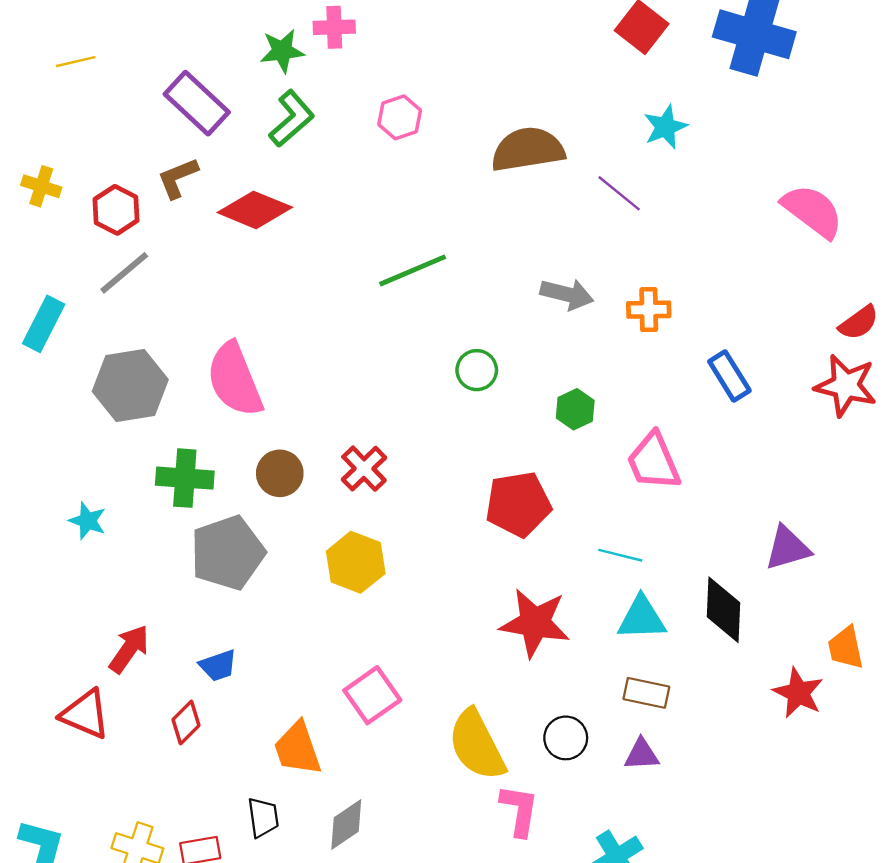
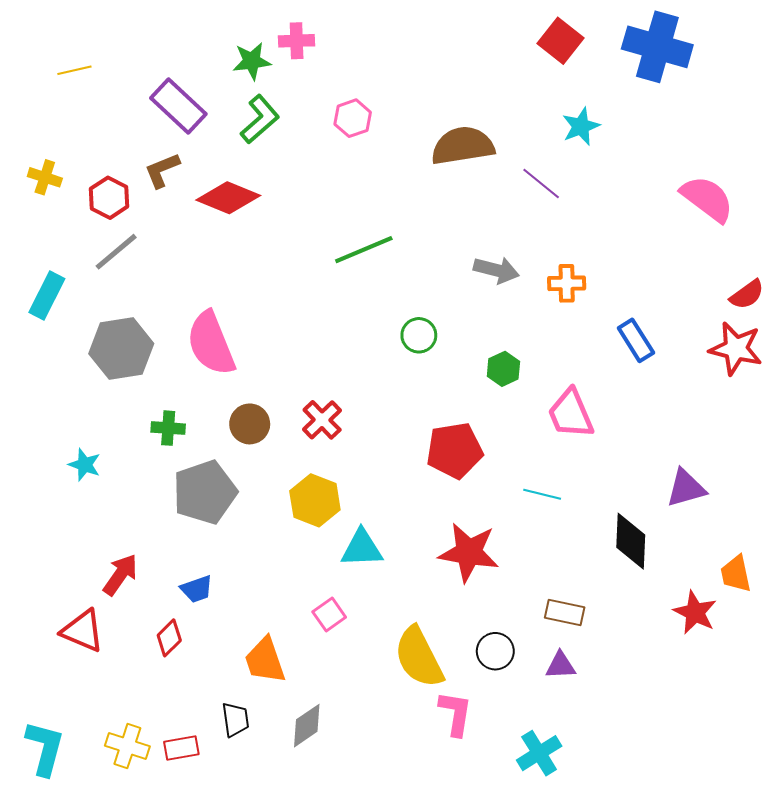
green cross: (185, 478) -> (168, 428), size x0.7
cyan triangle: (642, 618) -> (362, 548), moved
pink square: (372, 695) -> (329, 615), size x0.7

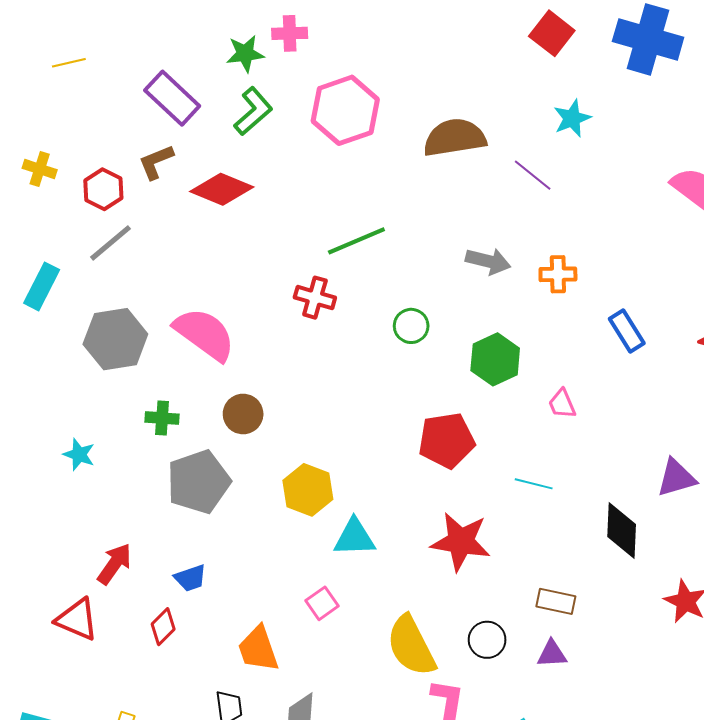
pink hexagon: (353, 118) -> (345, 110), size x1.8
pink semicircle: (211, 343) -> (205, 334), turned 148
green hexagon: (503, 369) -> (495, 359), size x1.5
pink trapezoid: (571, 414) -> (562, 404), size x0.6
red cross: (322, 420) -> (315, 298), moved, turned -30

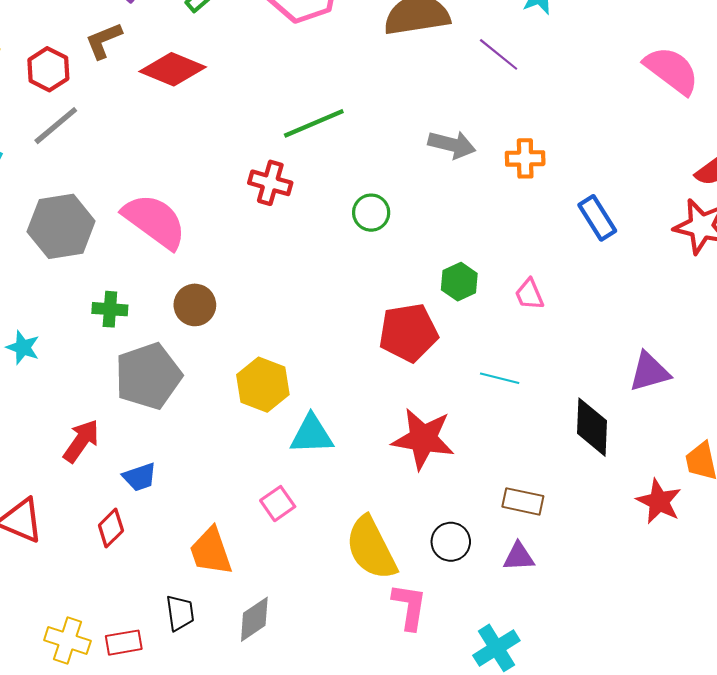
green hexagon: (495, 359) -> (459, 282), moved, size x0.7
red arrow: (114, 564) -> (81, 441), moved

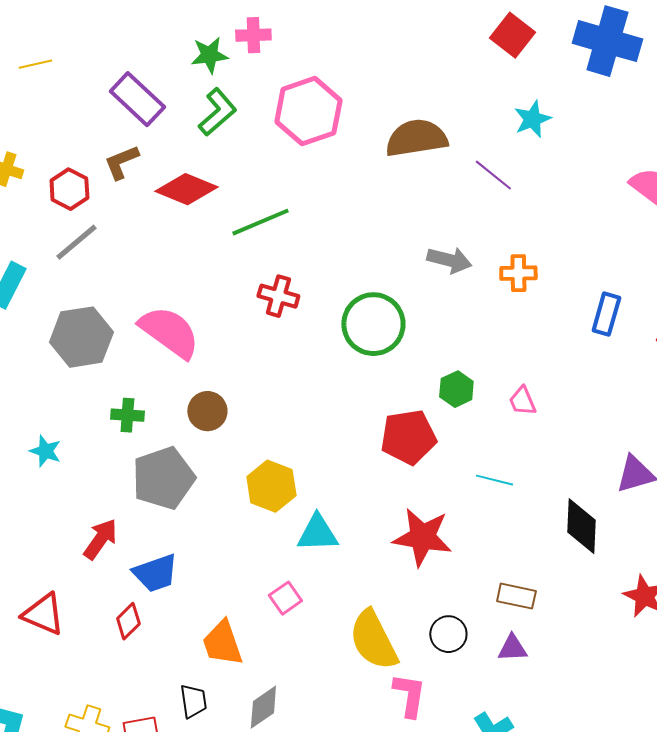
green line: (314, 123) -> (260, 222), moved
green circle: (371, 213) -> (373, 324), size x1.8
blue rectangle: (597, 218) -> (606, 314), moved, turned 48
blue trapezoid: (140, 477) -> (155, 573), size x1.4

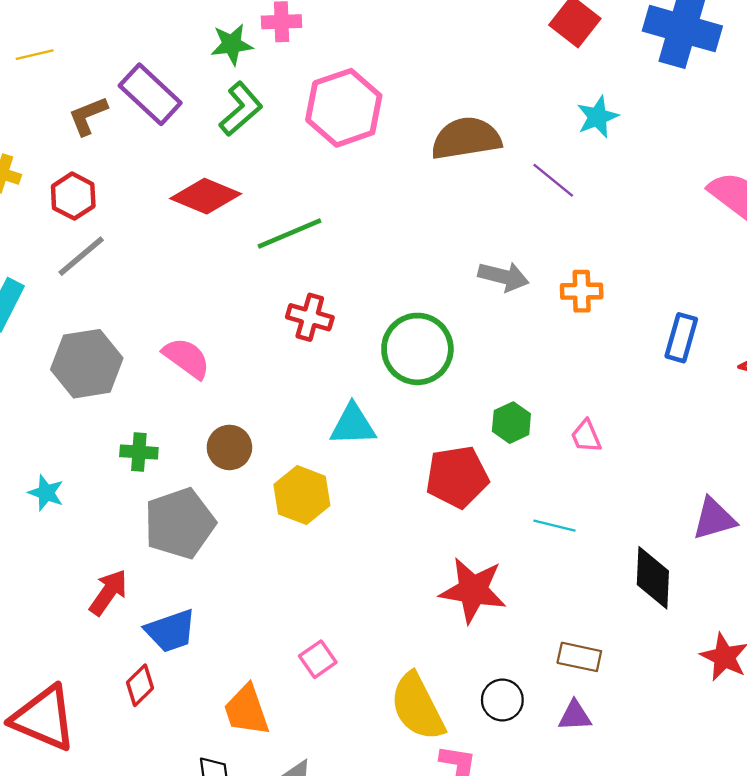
brown L-shape: (121, 162) -> (88, 116), moved
pink semicircle: (169, 332) -> (186, 358), size x0.7
yellow hexagon: (271, 486) -> (302, 495), moved
cyan triangle: (317, 533) -> (353, 425), moved
red triangle: (43, 614) -> (44, 718), moved, size x1.4

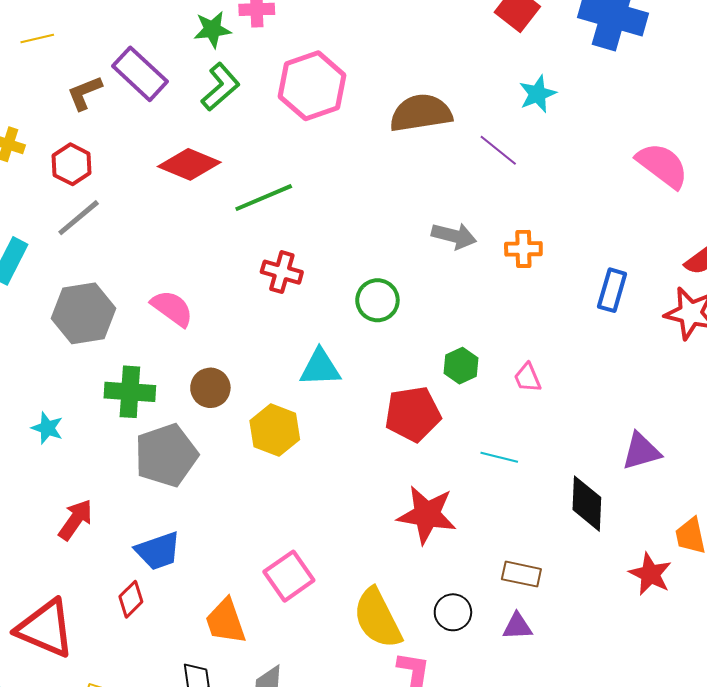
green circle: (417, 349) -> (377, 300), size x0.7
green cross: (139, 452) -> (130, 392), size x1.5
red arrow: (108, 592) -> (75, 520), moved
pink square: (318, 659) -> (289, 576), size x1.5

